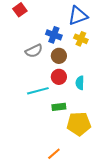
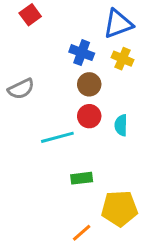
gray semicircle: (34, 51) -> (21, 89), moved
green rectangle: (59, 107) -> (82, 178), moved
yellow pentagon: (79, 124) -> (119, 208), moved

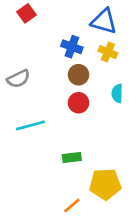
blue triangle: (118, 24) -> (104, 21), turned 36
cyan semicircle: (121, 125) -> (117, 93), moved
cyan line: (57, 137) -> (30, 125), moved

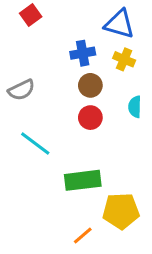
blue cross: (72, 47) -> (83, 53), turned -30
cyan line: (30, 125) -> (35, 144), turned 52
green rectangle: (72, 157) -> (83, 180), size x1.6

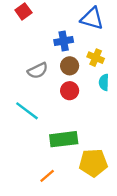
yellow cross: (124, 59) -> (96, 58), moved
gray semicircle: (21, 90) -> (38, 71), moved
orange line: (83, 235) -> (47, 176), moved

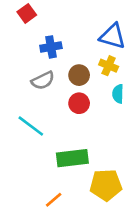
blue triangle: (92, 19) -> (113, 36), moved
blue cross: (64, 41) -> (51, 47), moved

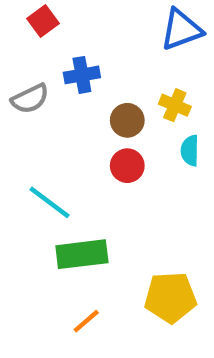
blue triangle: (113, 36) -> (181, 30), moved, turned -36
gray semicircle: (43, 80) -> (30, 99), moved
green rectangle: (72, 158) -> (82, 254), moved

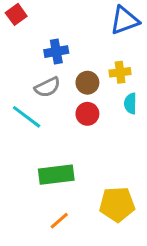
red square: (43, 21) -> (16, 14), moved
gray semicircle: (30, 99) -> (47, 87), moved
yellow cross: (175, 105) -> (120, 72), turned -30
cyan line: (50, 202) -> (27, 117), moved

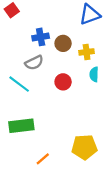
brown circle: (87, 83) -> (63, 43), moved
green rectangle: (56, 175) -> (21, 126), moved

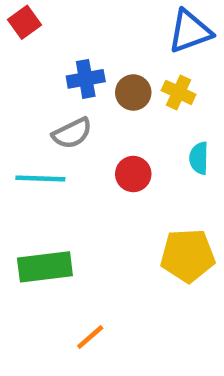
yellow cross: (87, 52) -> (179, 92), moved, turned 32
cyan line: (19, 84) -> (40, 179), turned -35
yellow pentagon: (84, 147) -> (188, 256), moved

